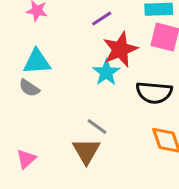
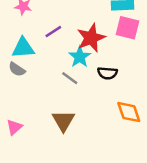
purple line: (102, 19) -> (53, 32), moved
black semicircle: (154, 93) -> (107, 73), moved, size x0.7
gray line: (97, 126) -> (70, 78), moved

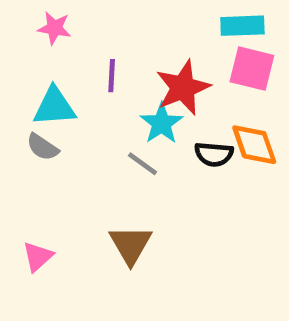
purple line: (53, 32) -> (112, 76), turned -54
orange diamond: (129, 112) -> (254, 145), moved

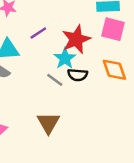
purple line: (112, 76) -> (38, 33), turned 54
black semicircle: (214, 154) -> (78, 75), moved

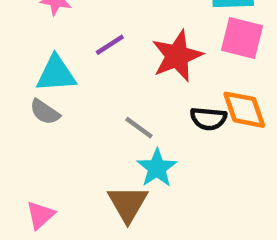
cyan star: (65, 58) -> (157, 168), moved
black semicircle: (78, 75) -> (208, 119), moved

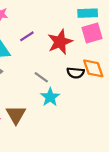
pink square: (242, 38) -> (92, 33), turned -30
brown triangle: (128, 204) -> (16, 115), moved

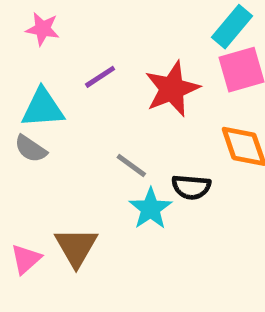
cyan rectangle: (88, 13) -> (232, 27), turned -48
black semicircle: (76, 73) -> (191, 187), moved

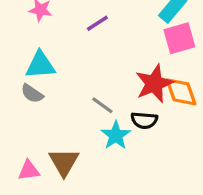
purple line: (100, 77) -> (97, 23), moved
red star: (172, 89) -> (154, 83), moved
pink triangle: (26, 259) -> (29, 171), turned 35

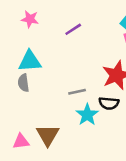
gray semicircle: (32, 94) -> (23, 83), turned 48
gray line: (102, 105) -> (77, 92), turned -48

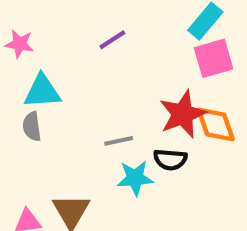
pink star: (30, 19) -> (20, 44), moved
cyan star: (87, 115) -> (135, 178), turned 30

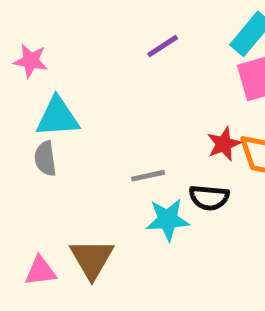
purple line: (112, 40) -> (163, 46), moved
red star: (183, 114) -> (224, 144), size x0.6

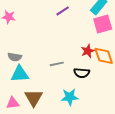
cyan triangle: (58, 117) -> (20, 74), moved
gray semicircle: (45, 159) -> (15, 57), turned -72
cyan star: (168, 220) -> (70, 97), moved

